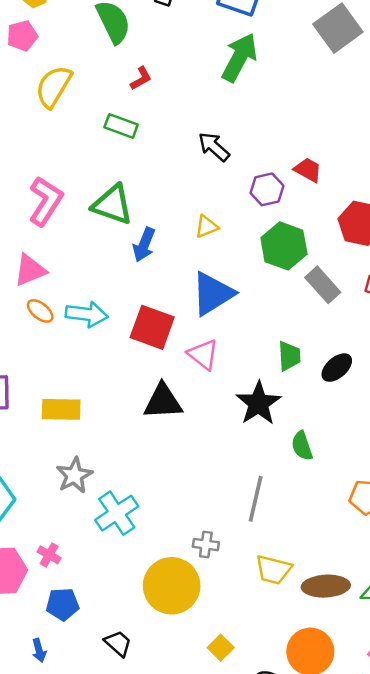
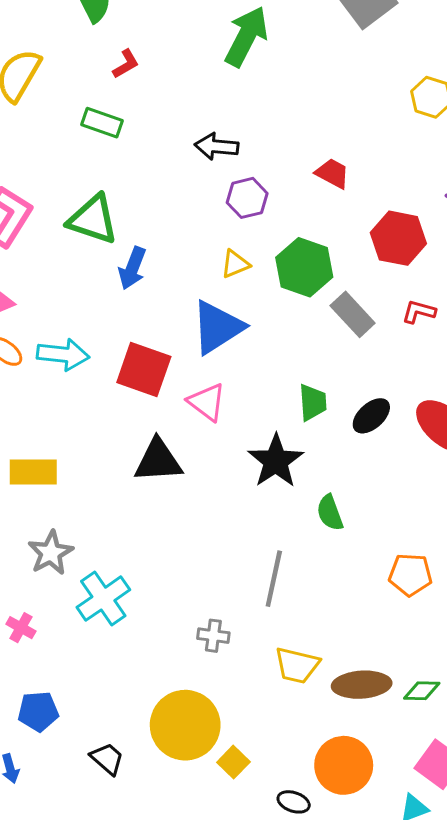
black arrow: (214, 147) -> (217, 146), turned -36
purple hexagon: (267, 189) -> (247, 198), moved
yellow triangle: (207, 227) -> (235, 264), moved
pink cross: (49, 555) -> (21, 628), moved
yellow circle: (172, 586) -> (185, 725), moved

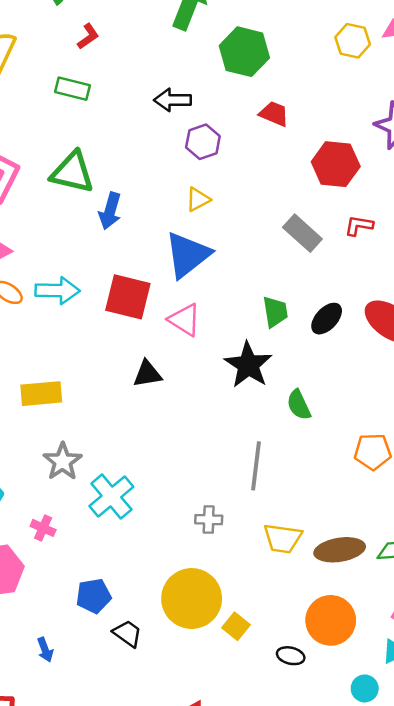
green hexagon: (304, 267) -> (244, 52), moved
black triangle: (158, 461) -> (147, 374), size x0.7
blue pentagon: (38, 711) -> (94, 596), moved

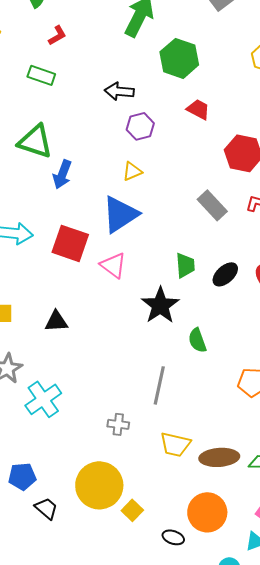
black triangle: (147, 374) -> (56, 321), moved

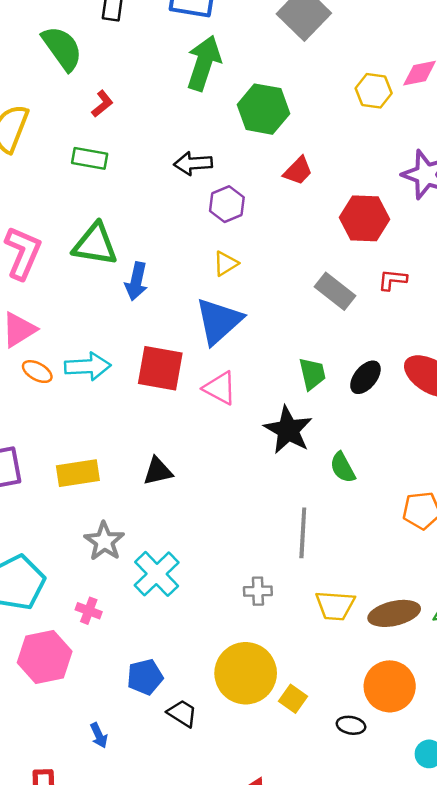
red trapezoid: (198, 109) -> (298, 171), turned 115

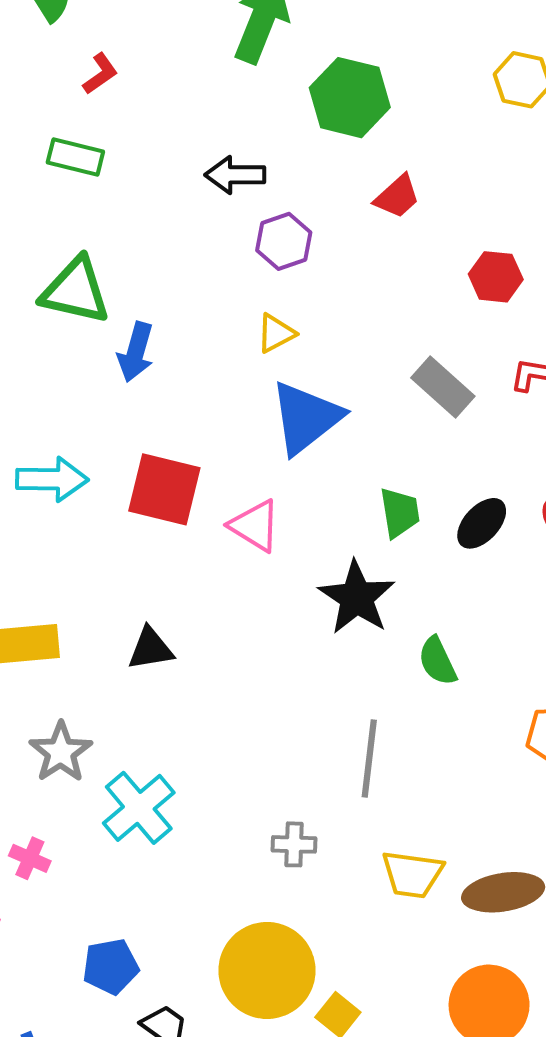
red hexagon: (365, 218) -> (496, 277), size x0.7
blue triangle: (219, 321) -> (306, 418), moved

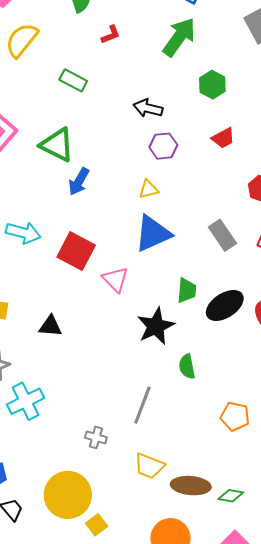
red L-shape: (100, 74) -> (111, 35), moved
green hexagon: (350, 98) -> (212, 85), size x0.7
black ellipse: (482, 523) -> (225, 305), size x1.4

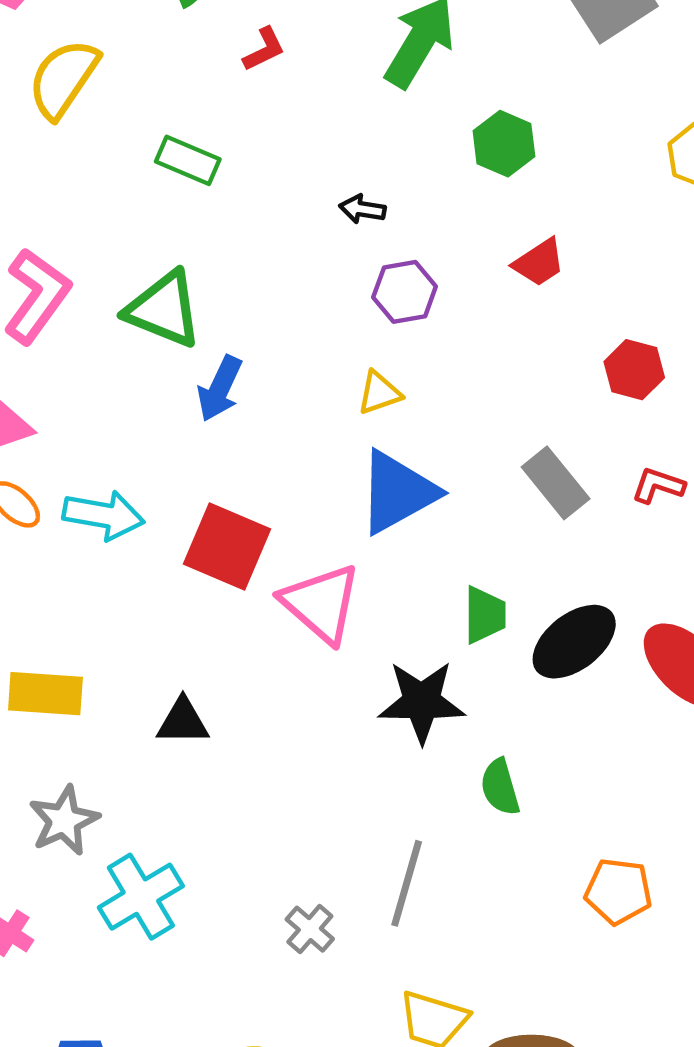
black arrow: (148, 108) -> (362, 209), size x0.7
pink triangle: (115, 279) -> (321, 603), size x1.4
black star: (156, 326) -> (422, 702), turned 30
gray cross: (96, 437) -> (310, 929), moved, turned 30

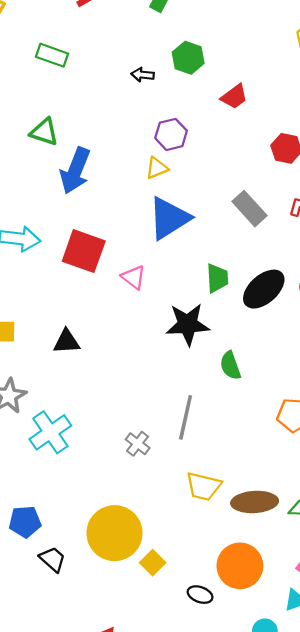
green hexagon: (504, 144) -> (188, 58), moved
purple hexagon: (405, 292) -> (171, 134), moved
green triangle: (164, 309) -> (44, 132), size x0.7
blue arrow: (220, 389) -> (75, 171), size x1.4
pink triangle: (321, 603) -> (134, 277), size x0.6

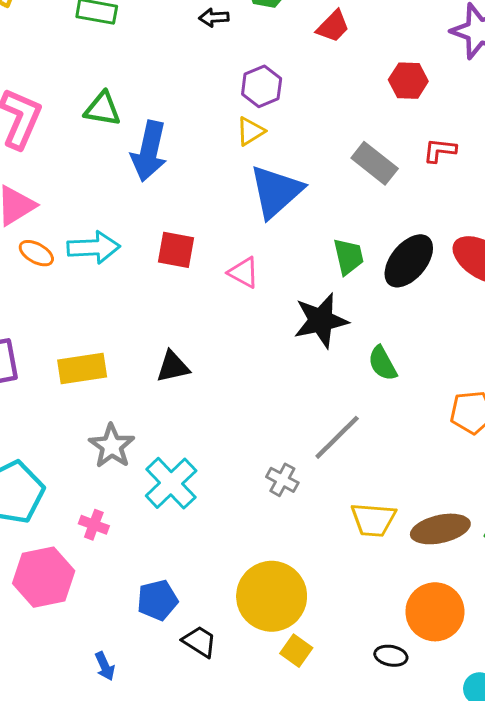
red square: (84, 251) -> (176, 250), size x0.7
gray line: (186, 417) -> (337, 437), turned 42
yellow square: (153, 563) -> (296, 651), moved

